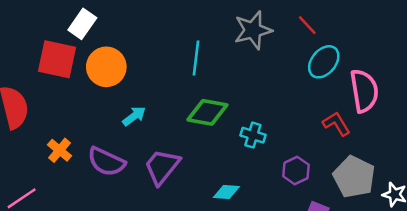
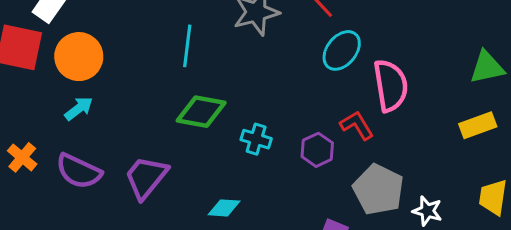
cyan arrow: (134, 116) -> (79, 109), moved
purple hexagon: (296, 171) -> (317, 150), moved

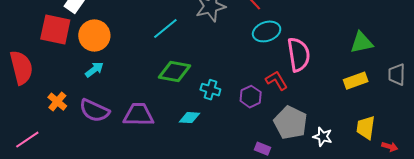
cyan line: (187, 46) -> (165, 28), turned 44
cyan ellipse: (342, 50) -> (267, 31), turned 32
purple trapezoid: (146, 177) -> (138, 115), turned 52
cyan diamond: (224, 208) -> (189, 118), moved

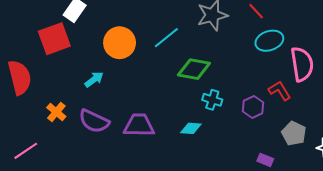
red square: (55, 29) -> (54, 39), turned -32
orange circle: (94, 35) -> (120, 43), moved
green diamond: (174, 72) -> (194, 69), moved
gray pentagon: (291, 123) -> (294, 133), size x0.7

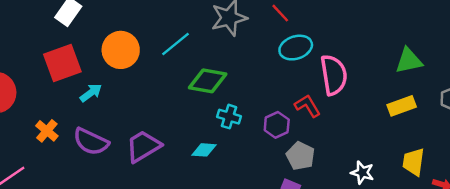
red square: (54, 39) -> (62, 63), moved
purple trapezoid: (139, 125) -> (143, 146), turned -32
gray pentagon: (294, 133) -> (300, 156), moved

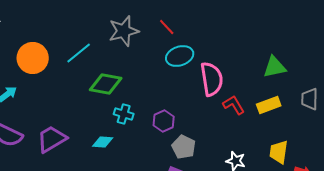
red L-shape: (308, 106) -> (234, 105), moved

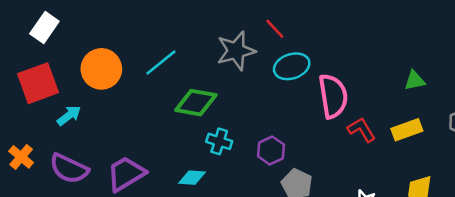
gray star: (124, 31) -> (236, 51), moved
green triangle: (275, 67) -> (415, 81), size x0.7

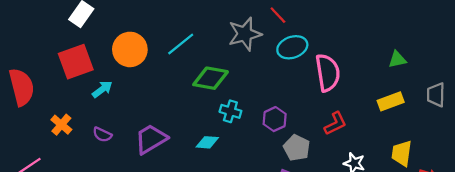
red L-shape: (362, 130) -> (335, 123), moved, turned 95
purple semicircle: (69, 169) -> (102, 135), size x0.6

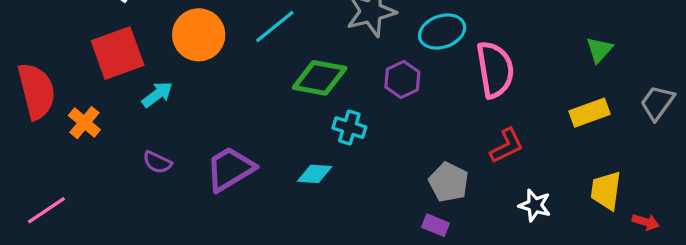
green triangle: (397, 59) -> (599, 50), turned -36
gray trapezoid: (436, 95) -> (657, 103), turned 35
purple hexagon: (275, 119) -> (402, 80), moved
orange cross: (61, 125) -> (84, 123), moved

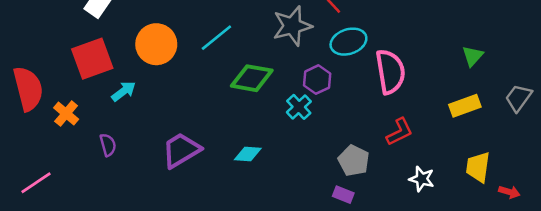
cyan cross: (349, 128) -> (299, 107), moved, turned 30
purple semicircle: (157, 162) -> (108, 145), moved, turned -130

